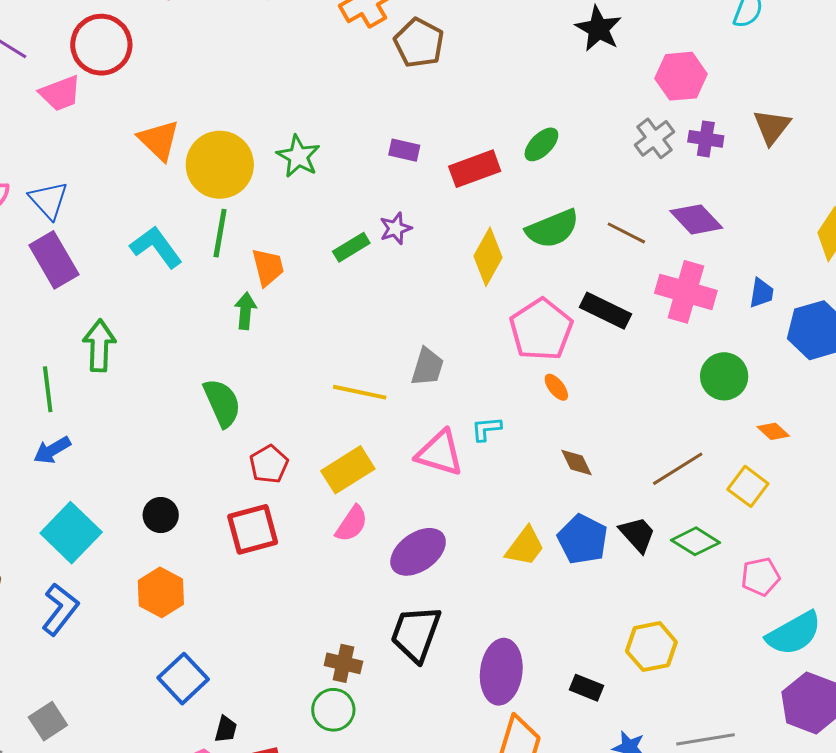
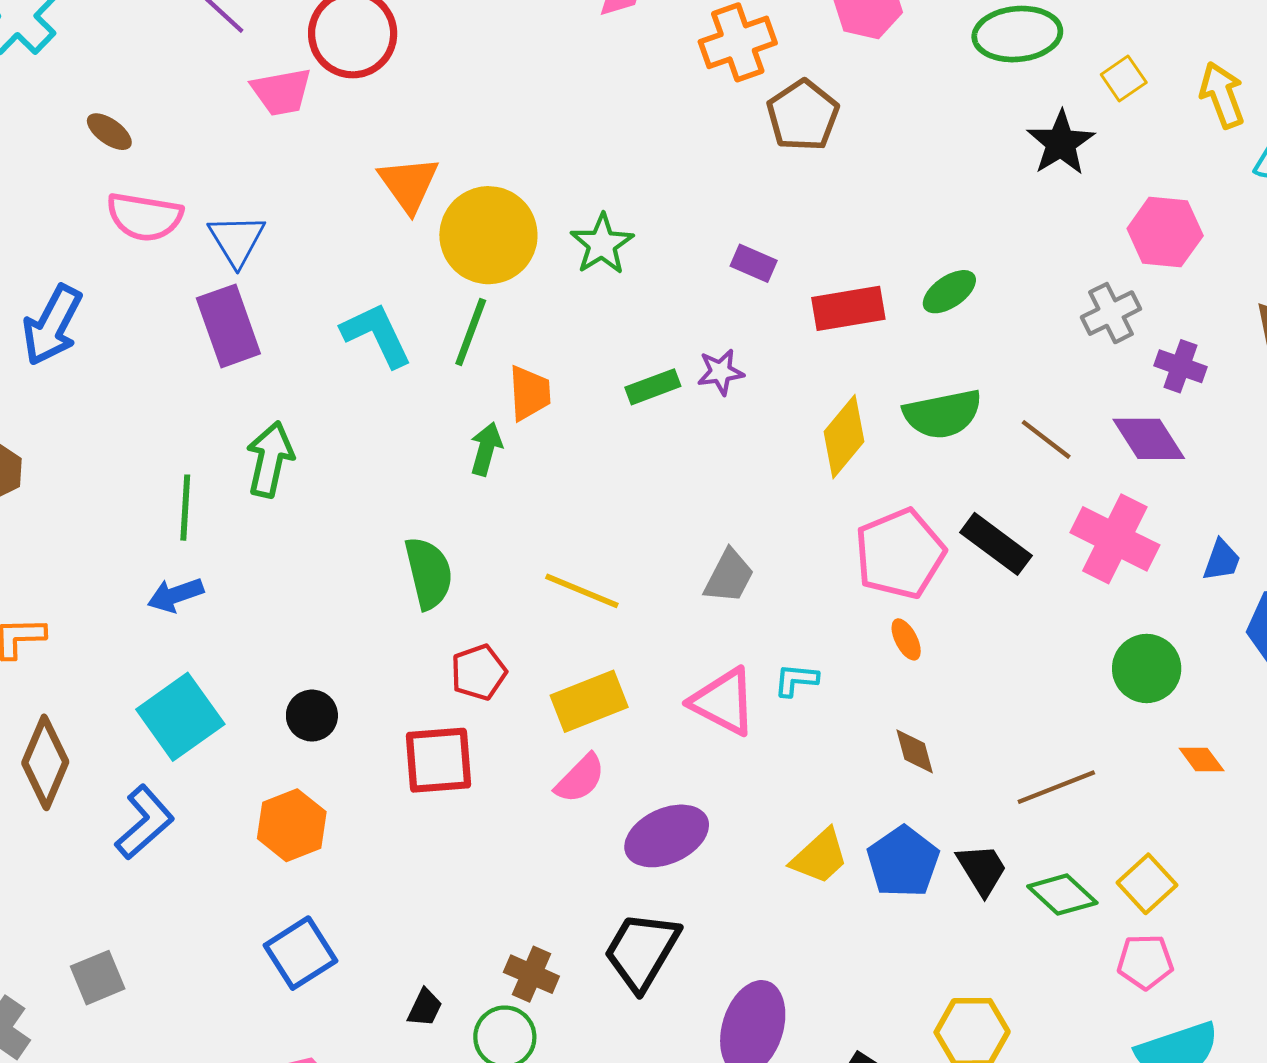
purple cross: (706, 139) -> (1181, 366), moved
yellow line: (360, 392) -> (582, 591), moved
yellow square: (748, 486) -> (1147, 884), moved
black trapezoid: (226, 729) -> (425, 1008), moved

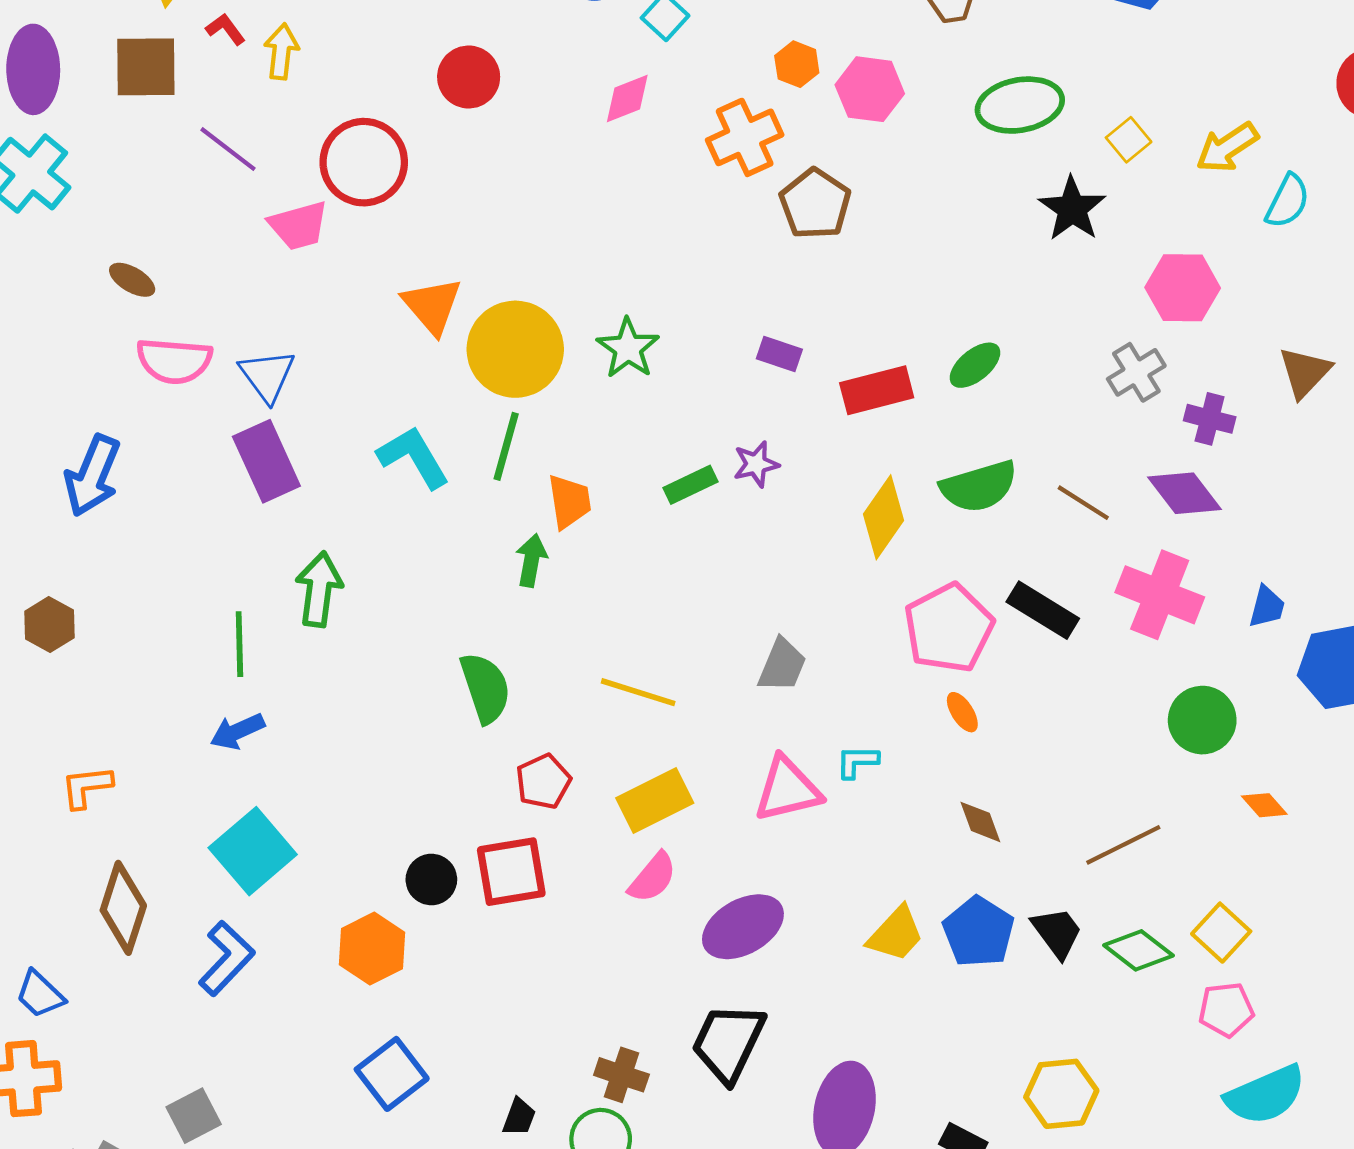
yellow arrow: (1222, 95) -> (1227, 147), turned -98
pink triangle: (723, 702) -> (787, 789), turned -36
black circle: (312, 716) -> (431, 879), moved

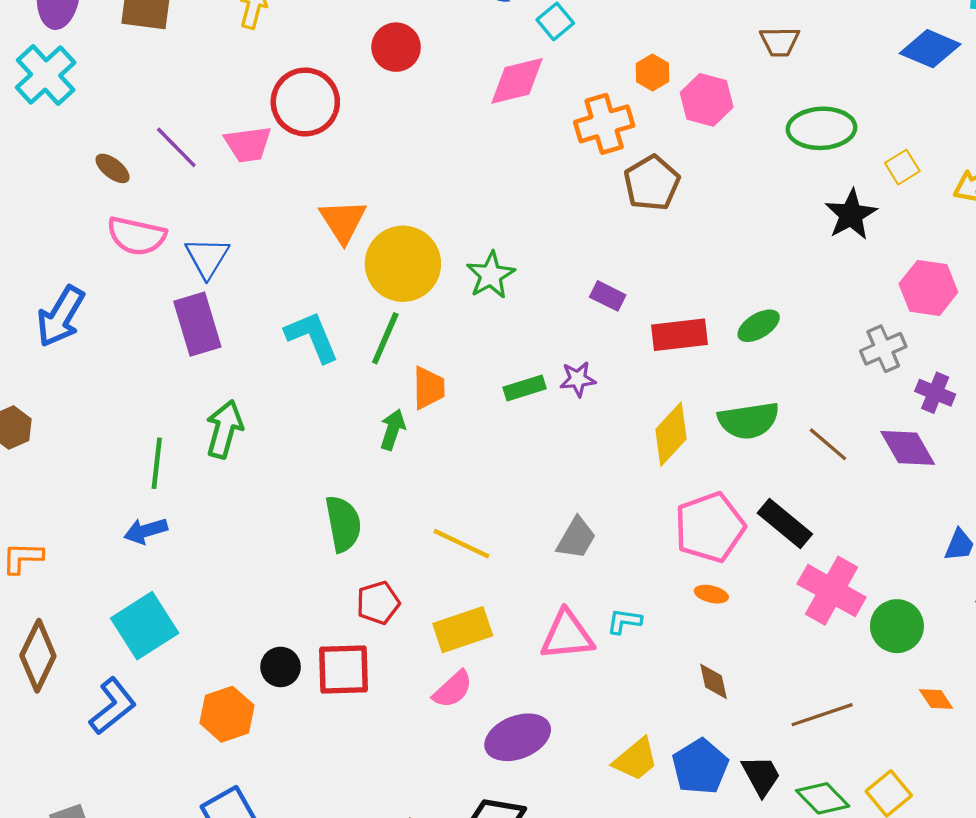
pink diamond: (627, 98) -> (517, 81), size x1.4
purple line: (228, 149) -> (176, 147), moved
pink cross: (1160, 595) -> (832, 591), moved
orange ellipse: (962, 712) -> (711, 594), turned -52

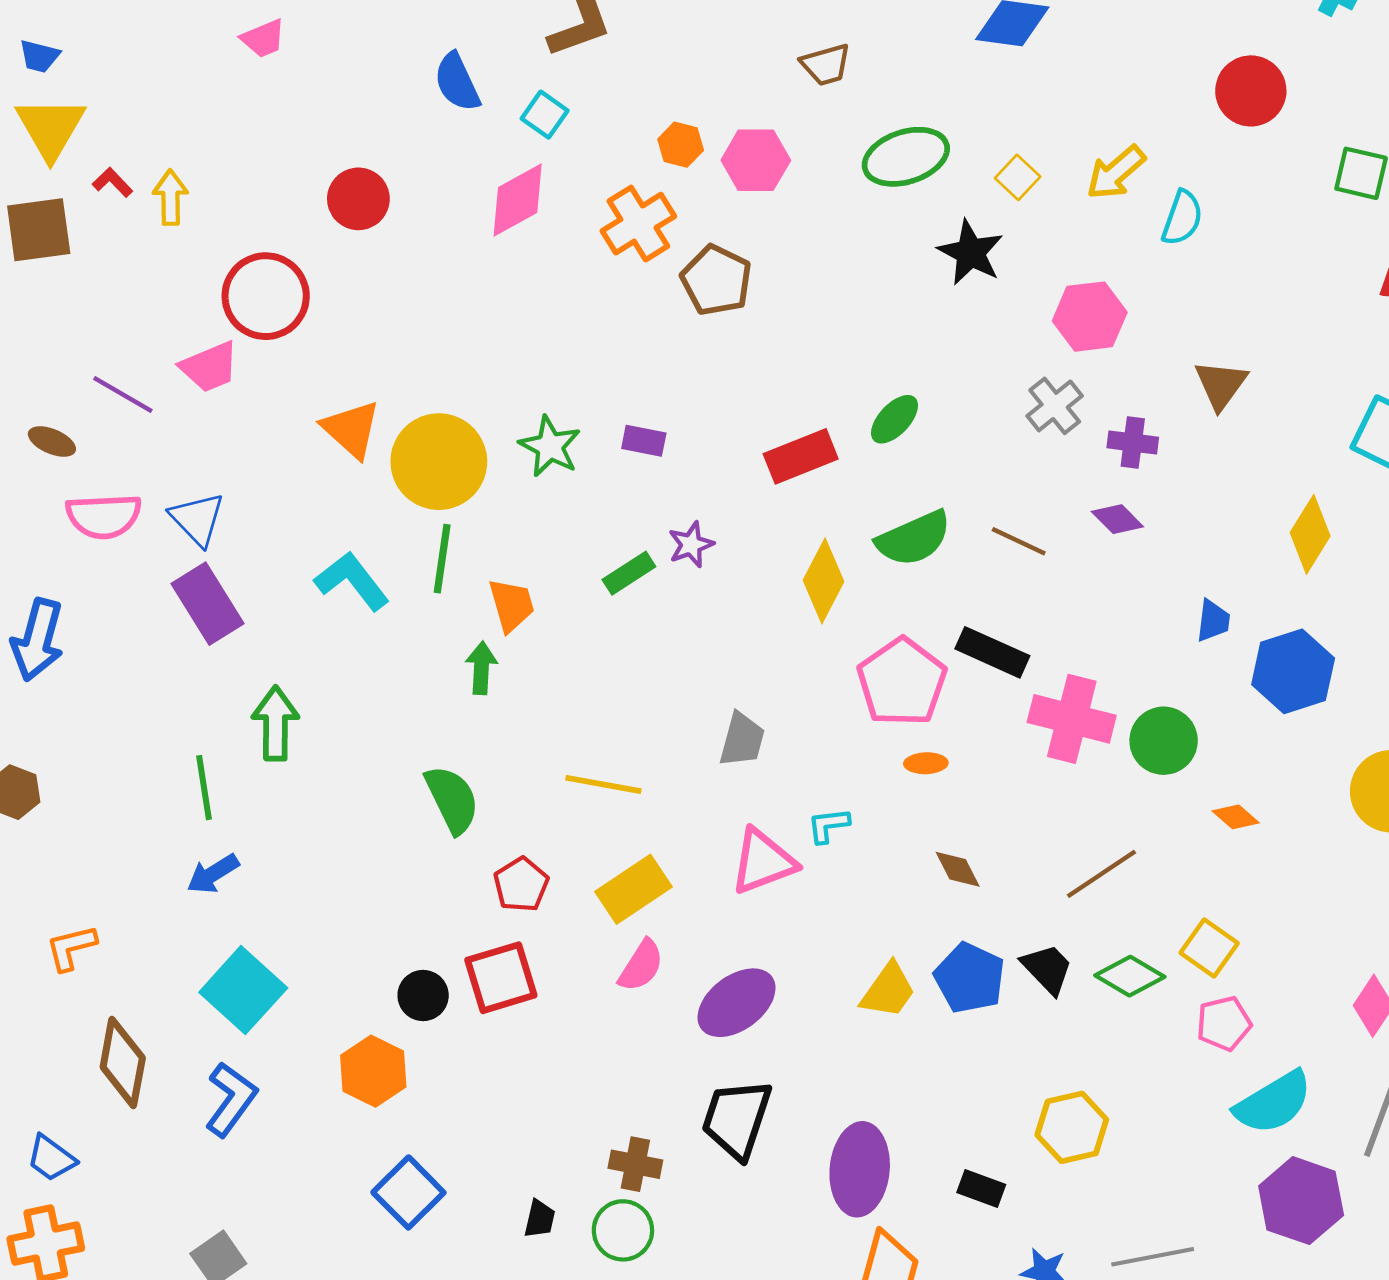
purple rectangle: (608, 296) -> (644, 441), moved
purple diamond: (908, 448) -> (1117, 519), size x0.7

